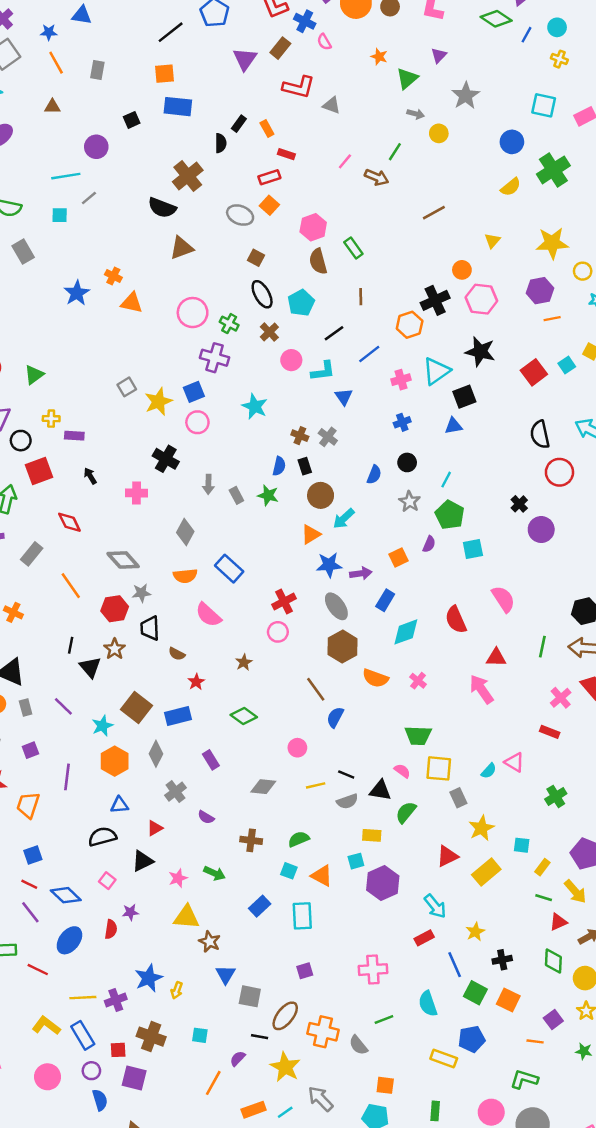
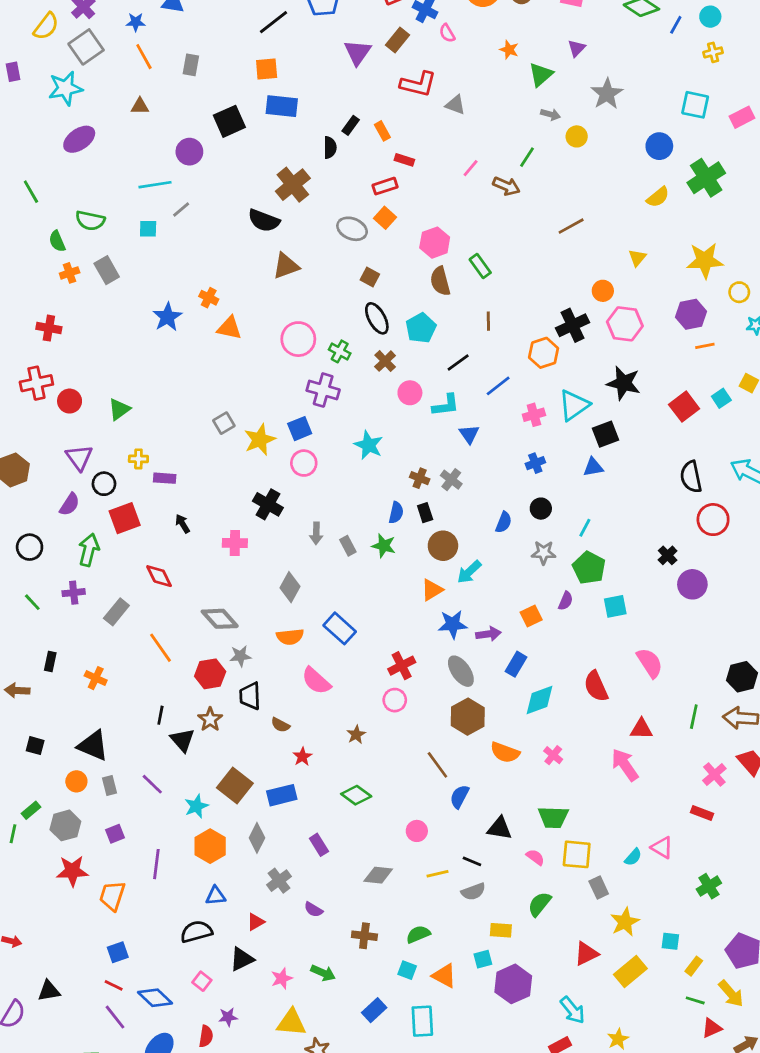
yellow cross: (559, 59) -> (713, 52), turned -35
black square: (132, 120) -> (229, 121), size x1.6
gray star: (410, 501) -> (544, 553), turned -30
black triangle: (380, 790) -> (499, 828), moved

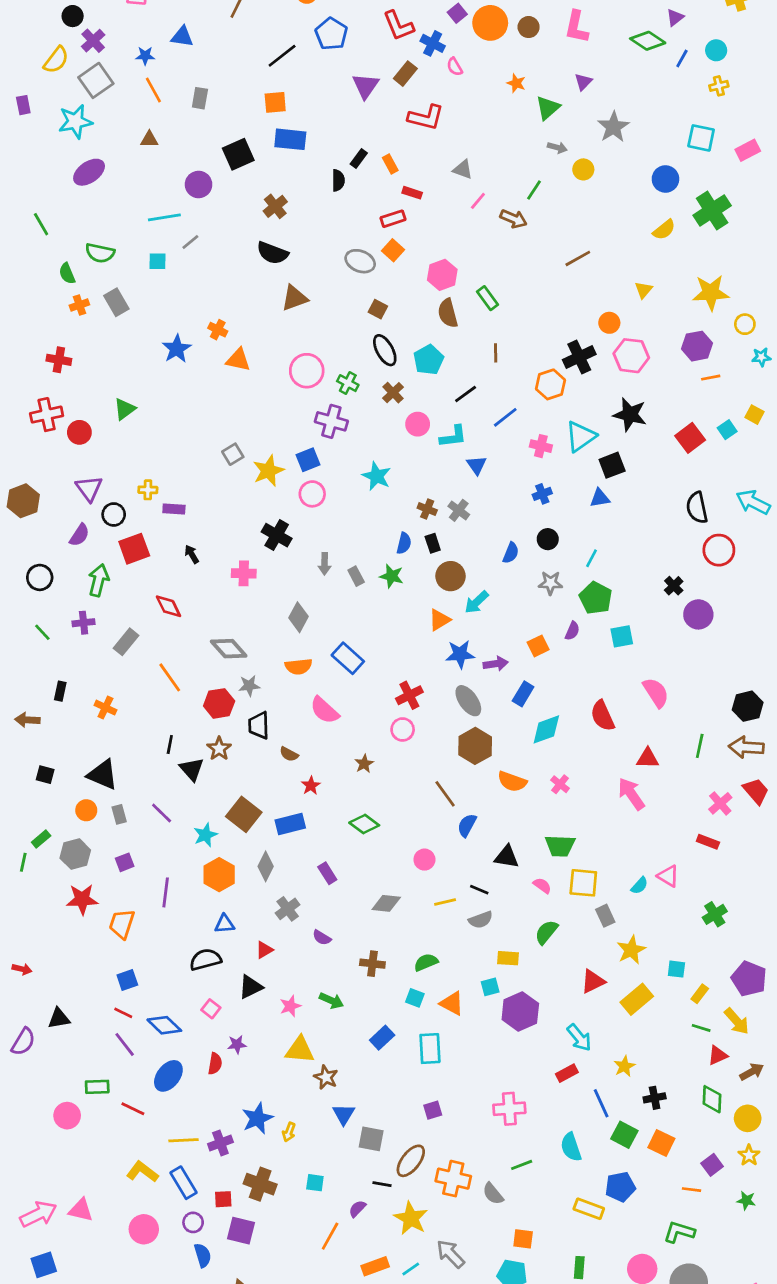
gray triangle: (455, 105) -> (463, 169), moved
brown cross: (293, 185) -> (275, 206), moved, size x0.7
green triangle: (119, 409) -> (125, 409), moved
pink cross: (534, 415) -> (541, 446), turned 30

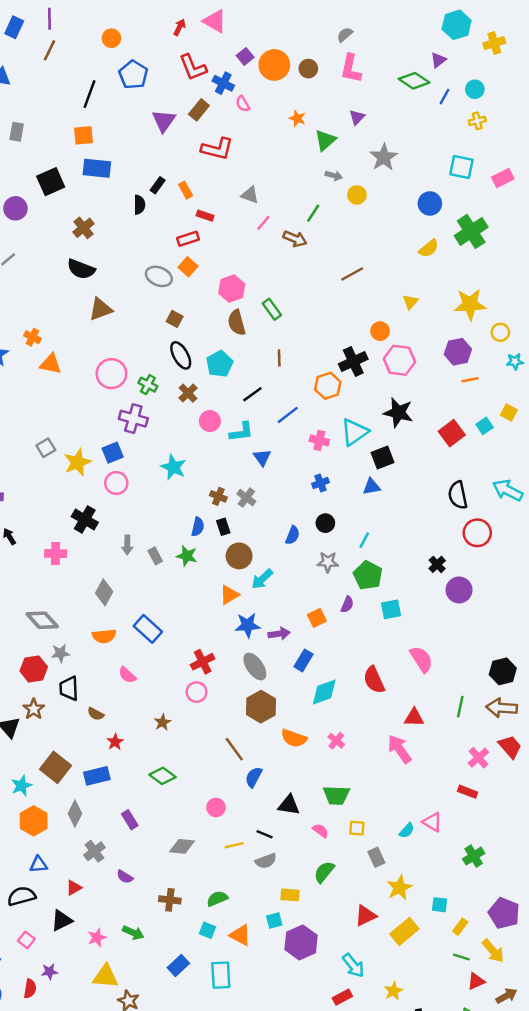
black line: (282, 56) -> (90, 94), turned -32
pink semicircle: (325, 710) -> (127, 675), size x0.7
yellow square: (583, 883) -> (357, 828), size x0.6

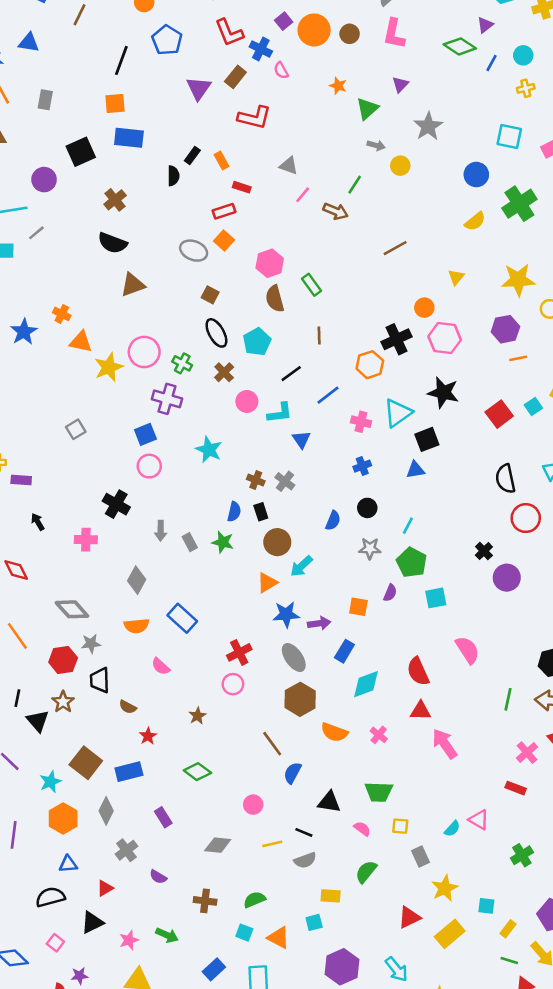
yellow star: (77, 462) -> (109, 367), moved
orange square: (317, 618) -> (358, 607), turned 36
red triangle: (414, 718) -> (421, 711), moved
purple hexagon: (301, 942) -> (342, 967), moved

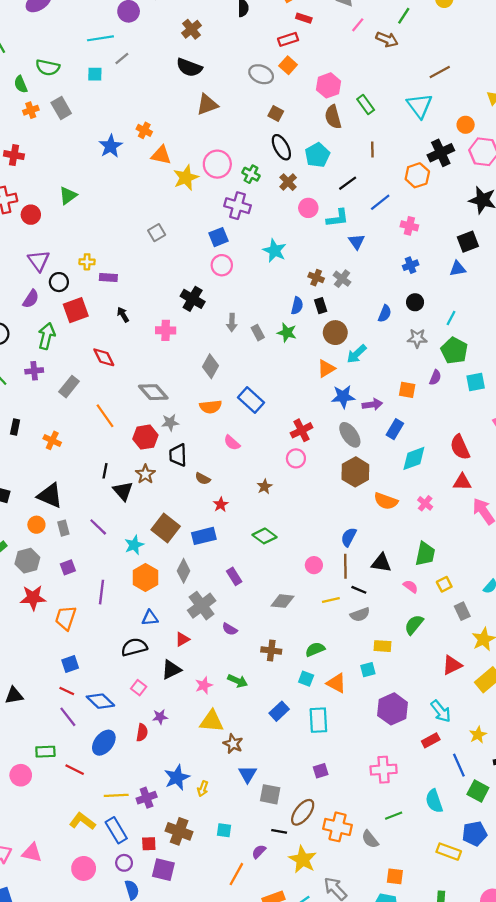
cyan triangle: (398, 413) -> (420, 106), moved, turned -32
brown line: (272, 744) -> (345, 566), moved, turned 35
green trapezoid: (379, 792) -> (425, 554), turned -80
yellow square: (400, 826) -> (444, 584), turned -32
gray cross: (126, 850) -> (202, 606), size x1.4

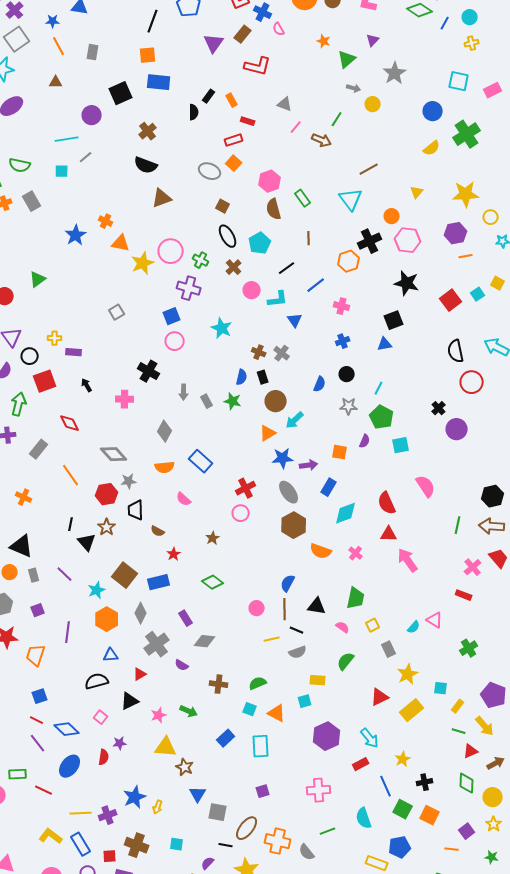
gray diamond: (282, 601) -> (205, 641), moved

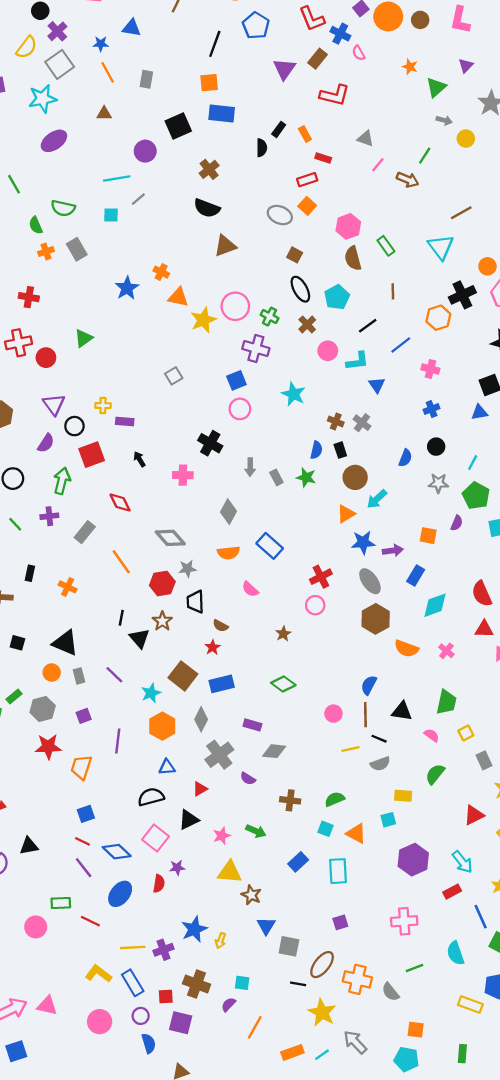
red star: (174, 554) -> (213, 647), moved
purple rectangle: (186, 618) -> (252, 725), turned -42
pink square: (101, 717) -> (155, 838), size x1.6
purple semicircle: (208, 863) -> (228, 1005), moved

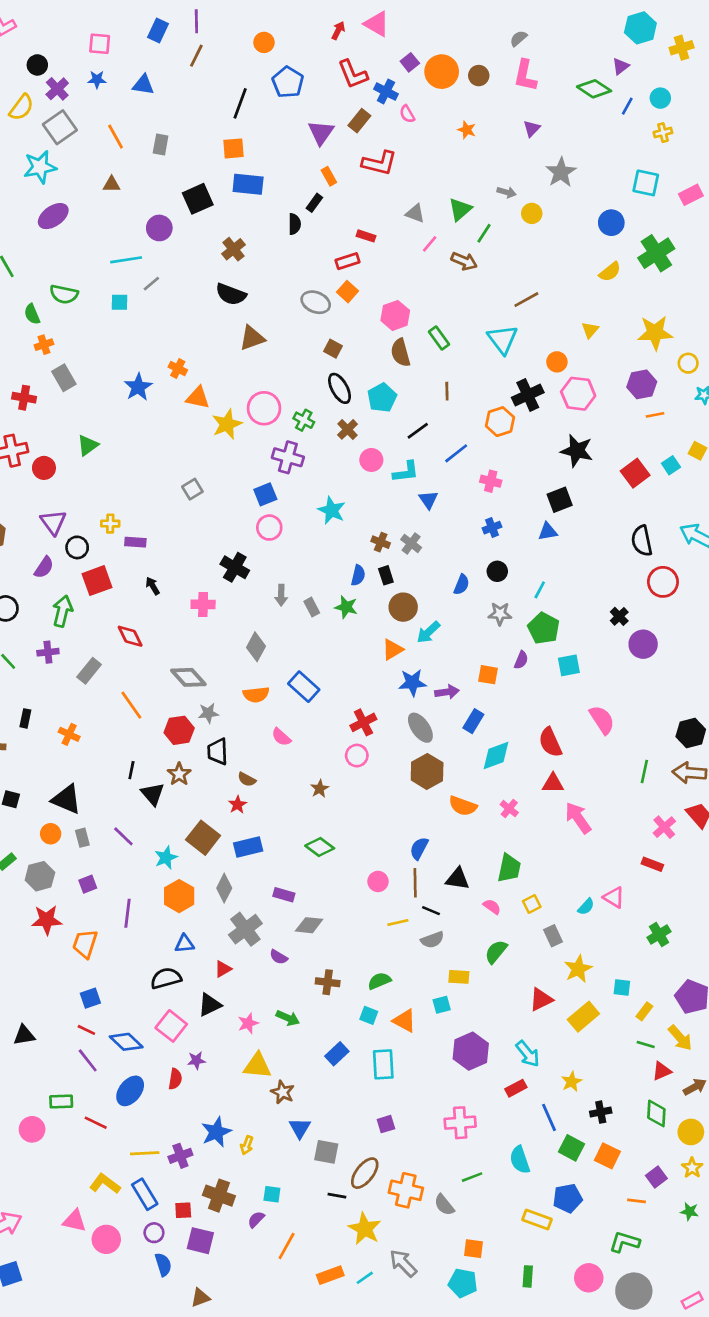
blue star: (101, 44) -> (97, 80), moved
green triangle: (436, 87) -> (460, 209), moved
orange rectangle: (305, 134) -> (329, 176), moved
gray rectangle: (77, 249) -> (64, 378), moved
pink triangle: (47, 1006) -> (74, 1221), moved

